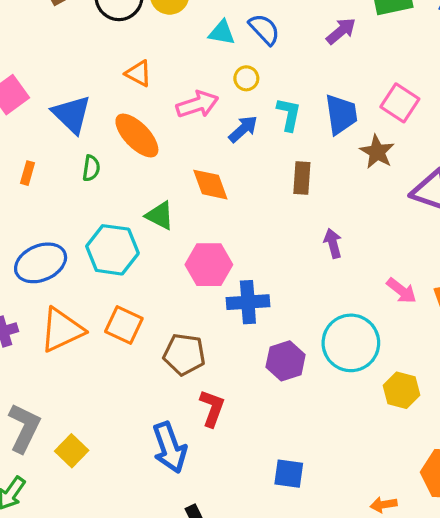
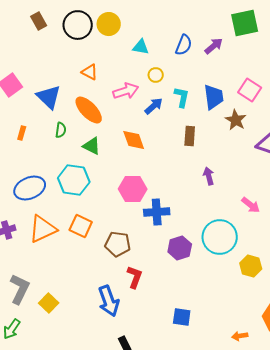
blue semicircle: (264, 29) -> (184, 45), moved, turned 65
green triangle: (160, 216) -> (92, 146), moved

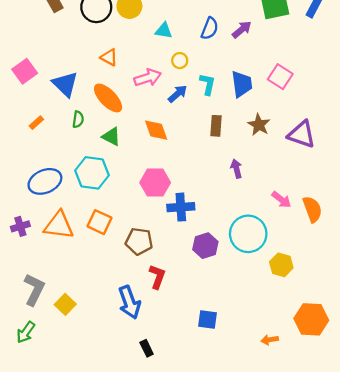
brown star: (236, 120) -> (259, 125), moved
orange rectangle: (22, 133) -> (36, 123), turned 32
orange triangle: (43, 229) -> (59, 225), turned 32

